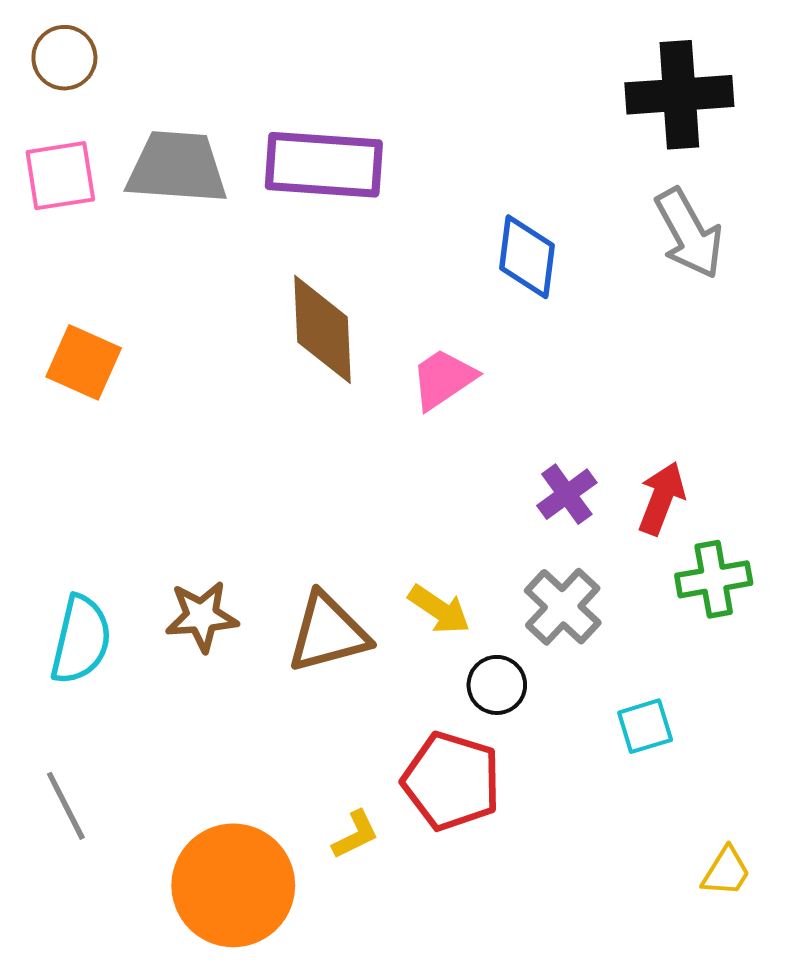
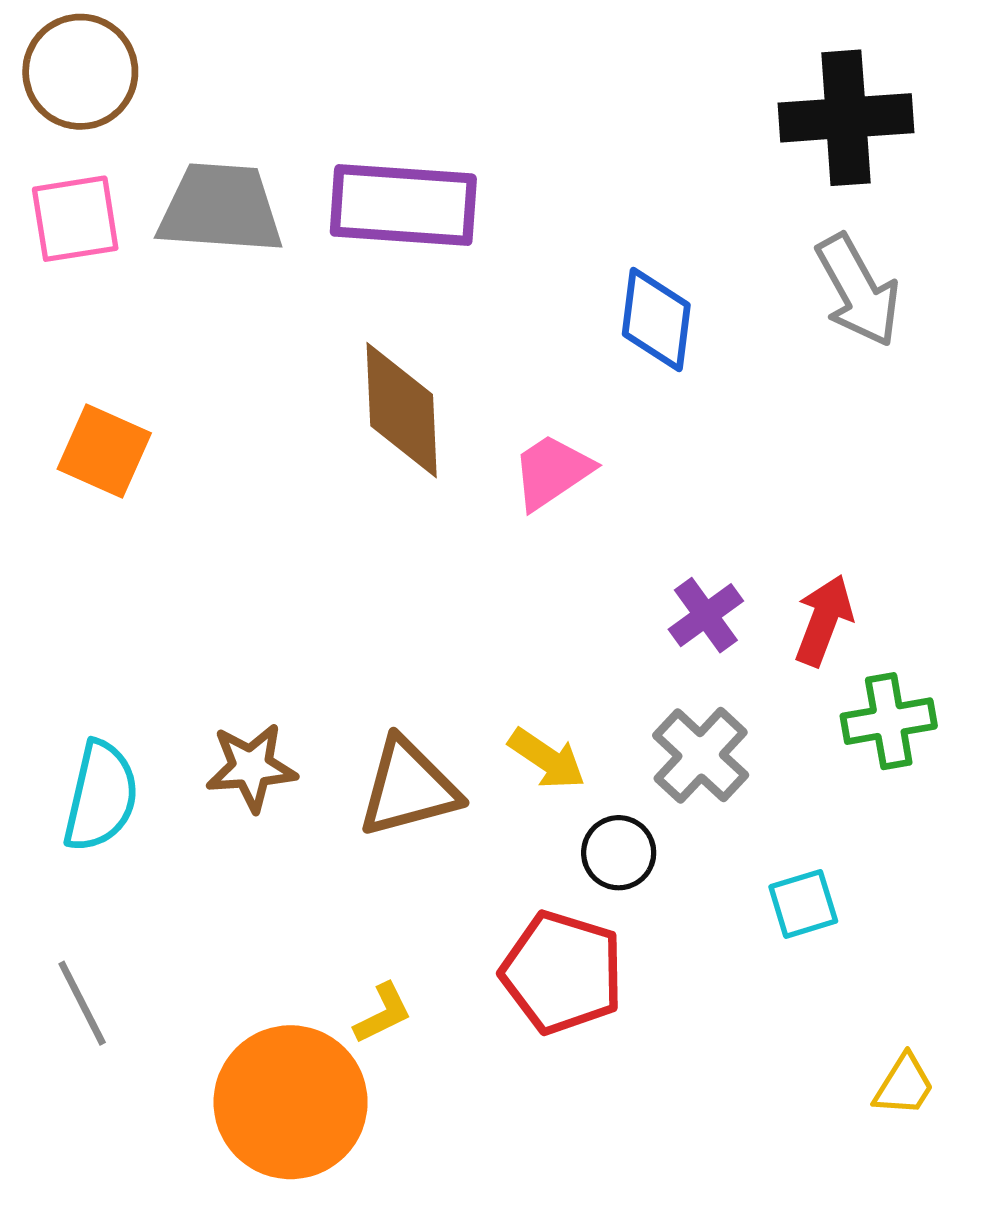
brown circle: (64, 58) -> (80, 72), size x1.4
yellow L-shape: (355, 835) -> (383, 1013), moved

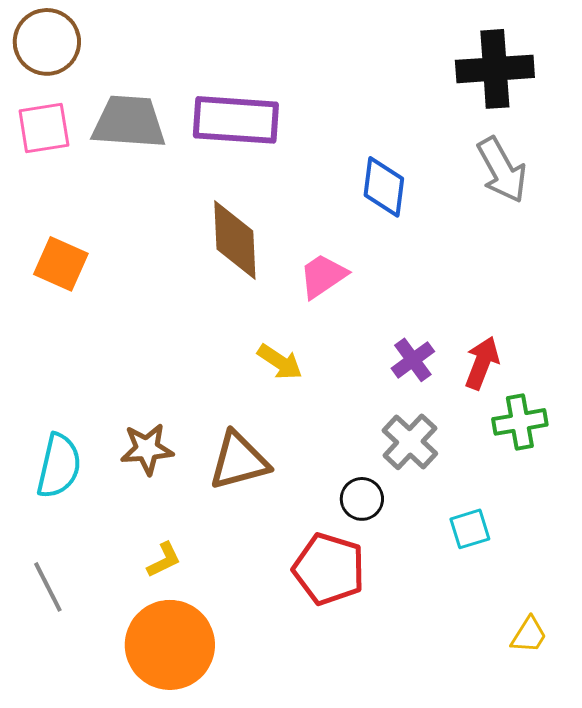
yellow arrow: (547, 759) -> (280, 362), moved
yellow L-shape: (383, 1013) -> (164, 560), moved

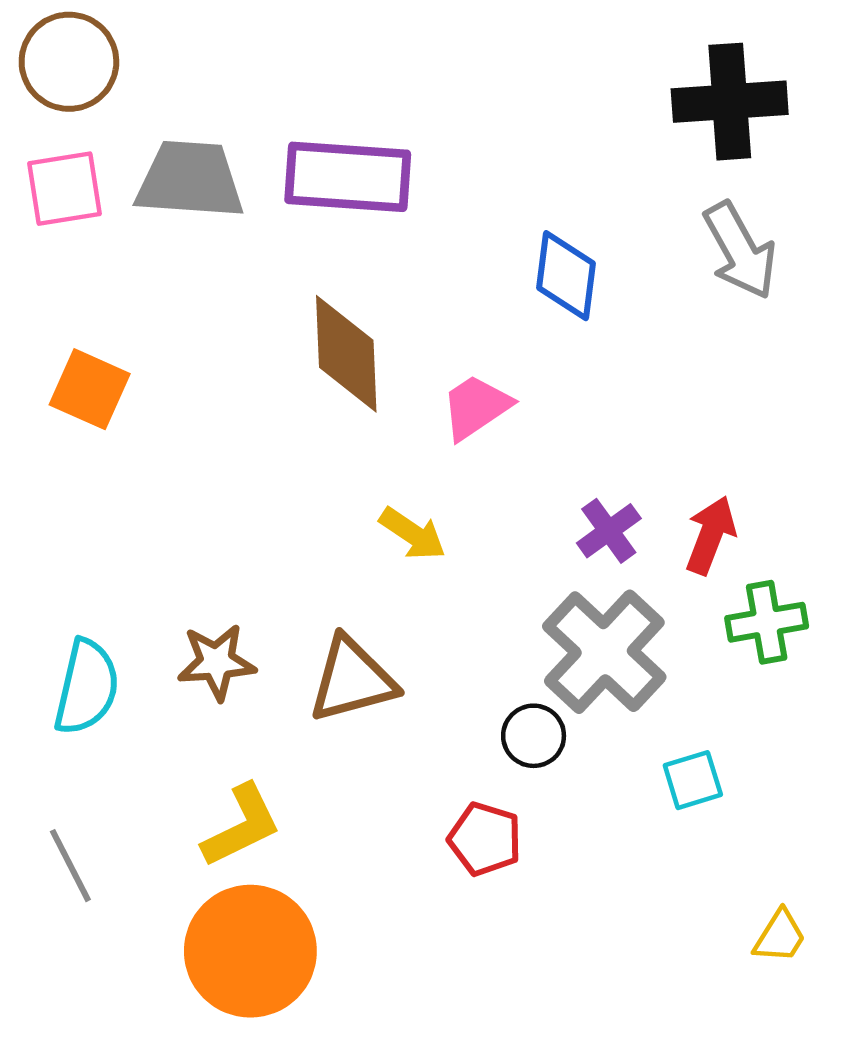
gray cross: (410, 442) -> (604, 652), size x1.5
yellow L-shape: (164, 560) -> (242, 826), size x1.6
red pentagon: (329, 569) -> (485, 839), size x0.7

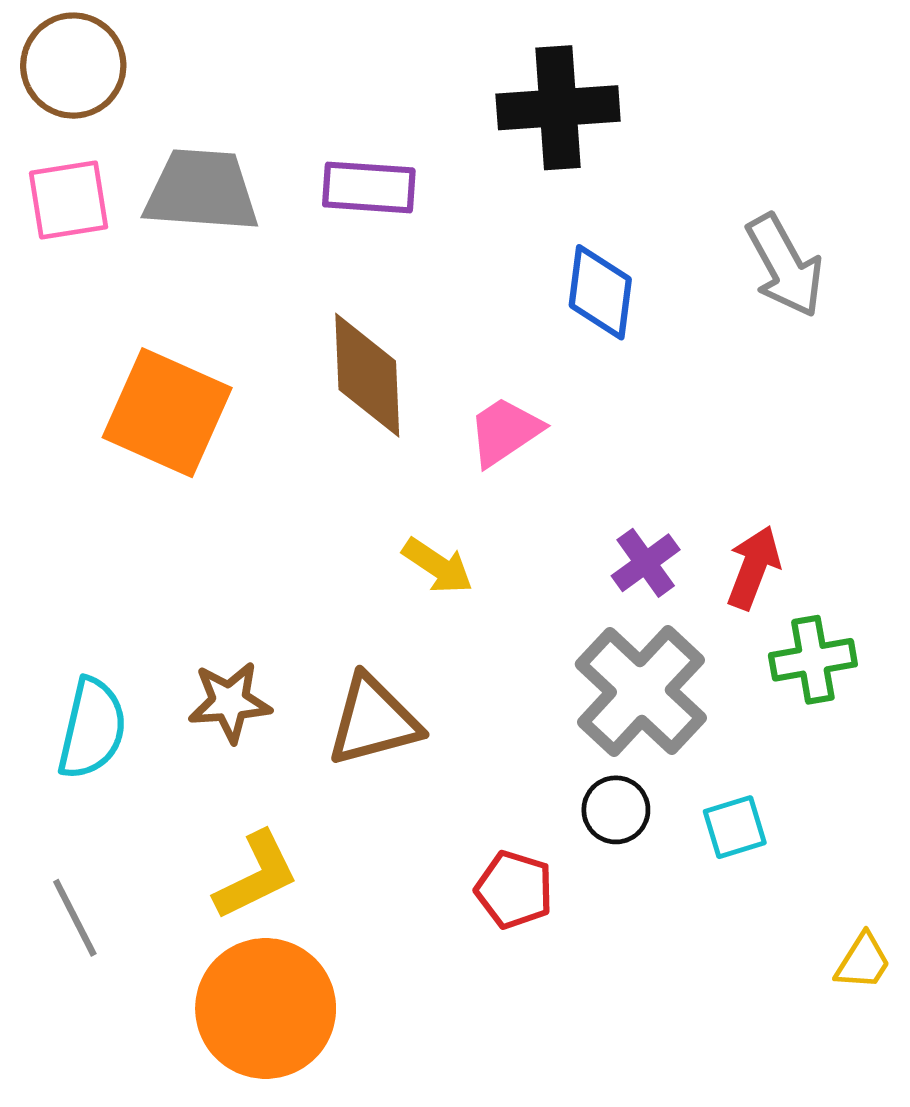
black cross: (730, 102) -> (558, 108), moved
purple rectangle: (348, 177) -> (369, 187), size x0.7
orange square: (90, 389) -> (167, 413), moved, size x1.5
black circle: (534, 736) -> (616, 810), moved
yellow trapezoid: (780, 936) -> (863, 962), moved

